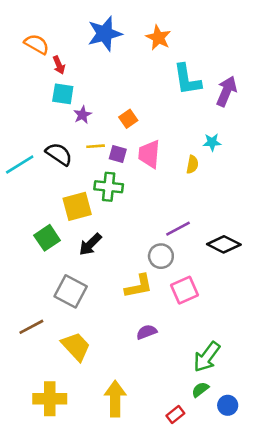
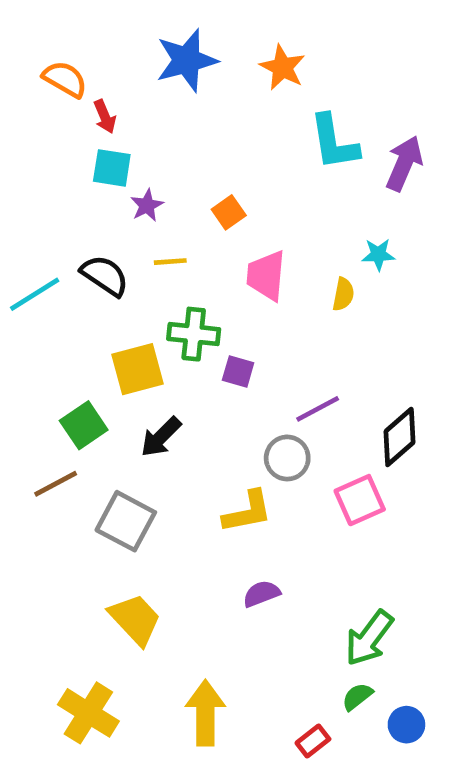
purple square: (118, 154) -> (238, 371), moved
black diamond: (224, 244) -> (399, 437), turned -68
pink square: (185, 290) -> (360, 500), moved
brown line: (31, 327) -> (56, 484), moved
yellow cross: (50, 399) -> (88, 713), turned 32

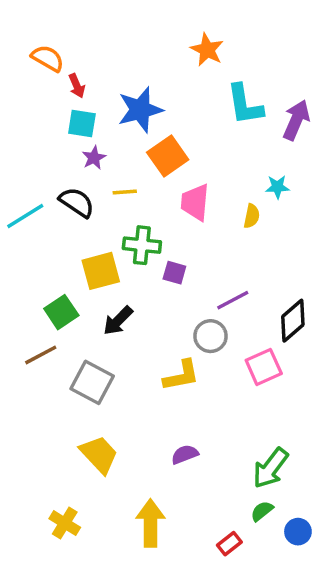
blue star: (187, 60) -> (140, 110), moved
purple star: (147, 205) -> (94, 158), moved
orange square: (229, 212) -> (168, 156), size x1.6
purple semicircle: (261, 594) -> (185, 454), moved
yellow cross: (88, 713) -> (65, 523), size x0.7

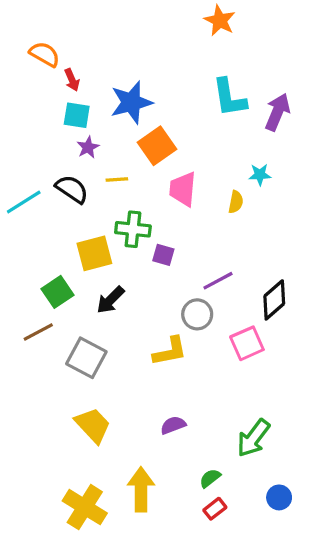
orange star: (207, 50) -> (220, 20), moved
green semicircle: (262, 511) -> (210, 478), moved
yellow cross: (65, 523) -> (85, 507), moved, size x1.5

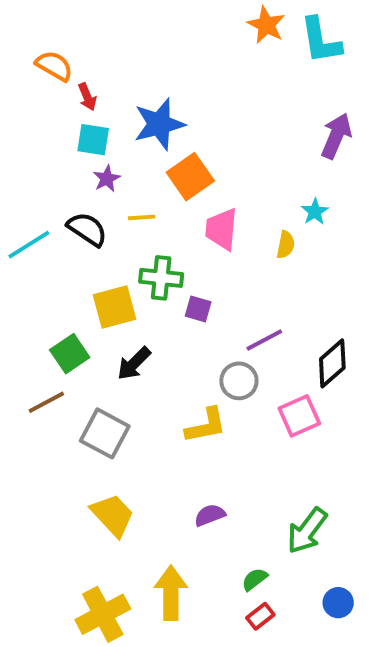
cyan L-shape: (229, 98) -> (321, 40), moved
cyan star: (260, 175) -> (315, 212), turned -30
yellow cross: (85, 507) -> (103, 614), turned 30

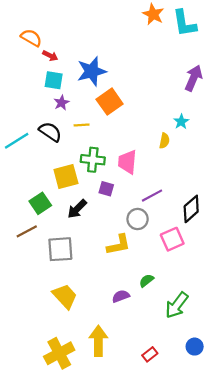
red arrow: (87, 97) -> (50, 56), turned -40
pink trapezoid: (221, 229) -> (127, 162), moved
purple square: (198, 309) -> (106, 189), moved
gray square: (105, 433) -> (60, 249), turned -32
green semicircle: (255, 579) -> (146, 281), moved

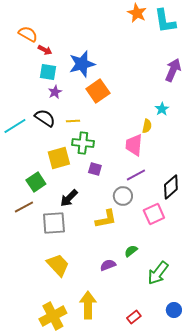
yellow line: (82, 125) -> (73, 121), moved
pink trapezoid: (127, 162) -> (134, 145), moved
black arrow: (77, 209) -> (69, 198), moved

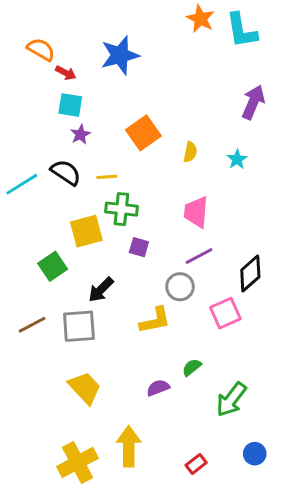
blue star: (82, 64) -> (120, 55), moved
yellow semicircle: (147, 126) -> (190, 152), moved
brown line: (24, 207) -> (32, 325), moved

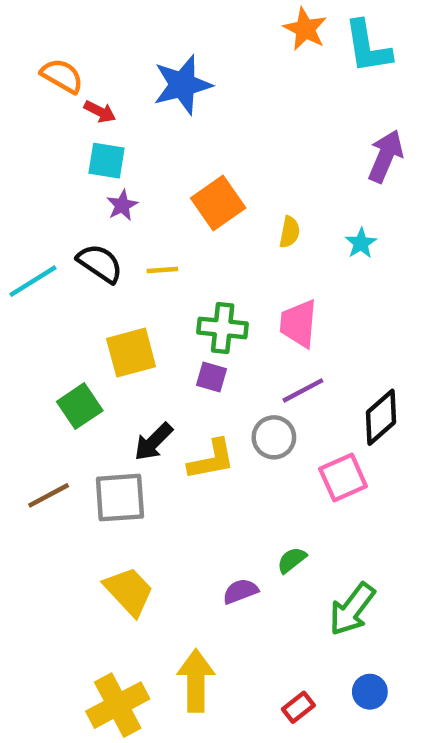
green cross: (121, 209) -> (223, 328), moved
yellow L-shape: (155, 320) -> (211, 460), moved
blue circle: (255, 454) -> (370, 692), moved

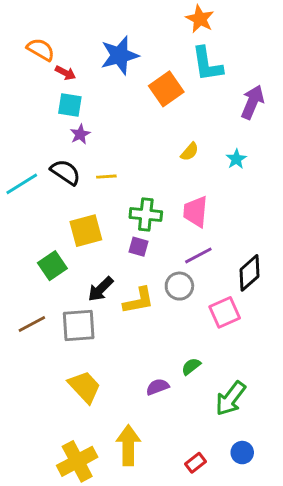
cyan L-shape: (368, 47) -> (207, 64), moved
orange square: (218, 203) -> (166, 89), moved
yellow semicircle: (290, 232) -> (190, 152), turned 30

